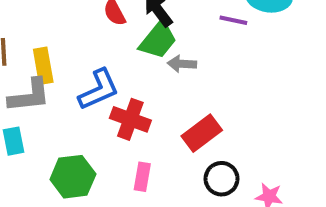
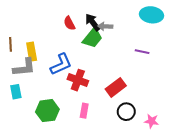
purple line: (233, 20) -> (142, 52), moved
gray arrow: (182, 64) -> (105, 26), moved

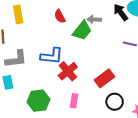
black arrow: (93, 22) -> (121, 12), moved
yellow rectangle: (32, 52) -> (18, 14), moved
blue L-shape: (61, 64) -> (52, 56), turned 30
red cross: (78, 80) -> (68, 71), turned 30

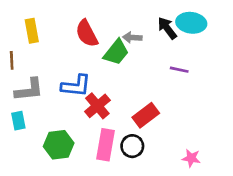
red semicircle: (60, 16) -> (87, 34), size x1.5
pink rectangle: (74, 101) -> (105, 145), size x1.6
black circle: (115, 102) -> (132, 146), moved

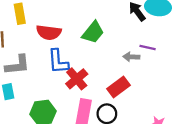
red semicircle: (87, 34) -> (49, 32), moved, turned -55
gray arrow: (132, 38) -> (131, 57), moved
blue L-shape: (76, 86) -> (58, 61), turned 80

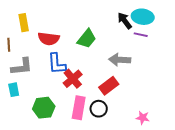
purple line: (148, 47) -> (141, 35), moved
gray arrow: (131, 57) -> (120, 60), size x1.5

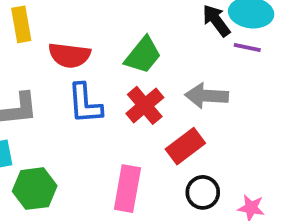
red cross: (73, 79) -> (145, 105), moved
green hexagon: (44, 108) -> (35, 189), moved
black circle: (99, 109) -> (203, 192), moved

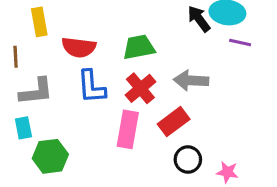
purple line: (247, 48) -> (240, 43), moved
green trapezoid: (143, 55) -> (139, 47), turned -140
pink rectangle: (127, 189) -> (128, 129), moved

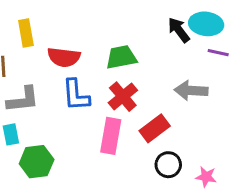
gray arrow: (191, 80) -> (191, 91), moved

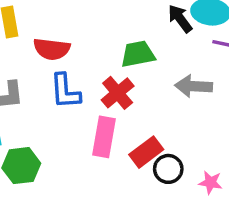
green trapezoid: (121, 57) -> (138, 54), moved
red rectangle: (155, 128) -> (146, 152), moved

